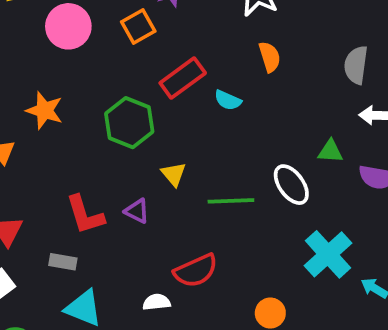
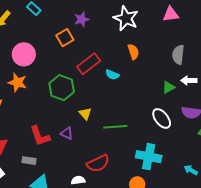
pink circle: (68, 26) -> (24, 54), moved
green triangle: (330, 151) -> (168, 87), moved, turned -32
white ellipse: (291, 185) -> (162, 118), moved
cyan cross: (328, 254) -> (149, 157), moved, turned -35

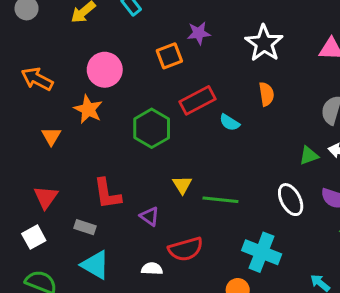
yellow triangle: (85, 114) -> (182, 185), moved
purple triangle: (67, 133) -> (150, 216), moved

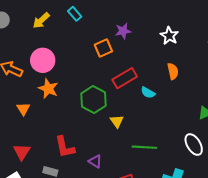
white star: (264, 43) -> (169, 36), size x0.7
pink circle: (105, 70) -> (43, 60), moved
yellow triangle: (182, 185) -> (117, 121), moved

